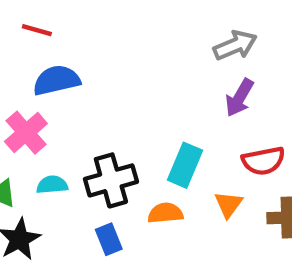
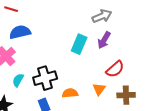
red semicircle: (263, 161) -> (115, 69), turned -30
cyan rectangle: (185, 165) -> (79, 44), moved
cyan semicircle: (52, 185) -> (18, 80), turned -56

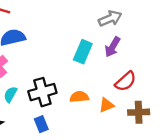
orange triangle: (99, 89) -> (107, 105), turned 32
orange semicircle: (70, 93) -> (79, 97), moved

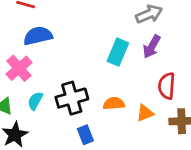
red semicircle: (126, 81) -> (167, 86), turned 135
blue rectangle: (41, 124) -> (85, 135), moved

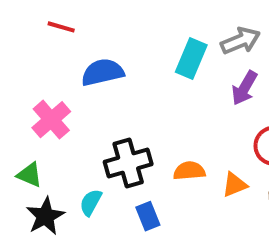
blue semicircle: (38, 36) -> (103, 72), moved
cyan rectangle: (118, 52) -> (191, 58), moved
cyan semicircle: (35, 101) -> (91, 202), moved

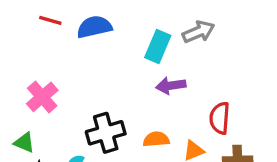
blue semicircle: (103, 72) -> (94, 27), moved
purple arrow: (244, 88) -> (171, 86), moved, turned 52

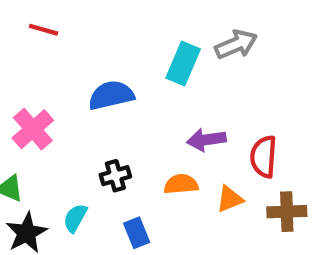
blue semicircle: (94, 27) -> (111, 95), moved
purple arrow: (171, 86) -> (206, 140), moved
black cross: (106, 133) -> (115, 176), size x0.6

